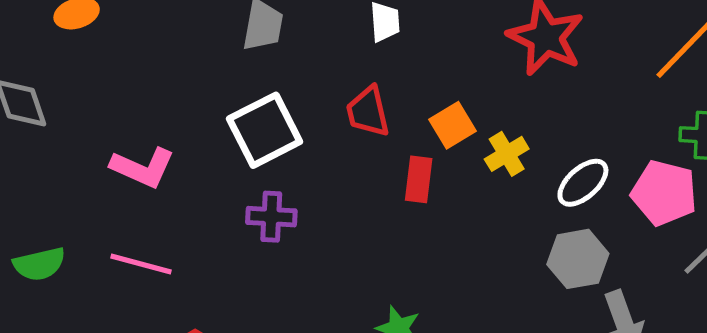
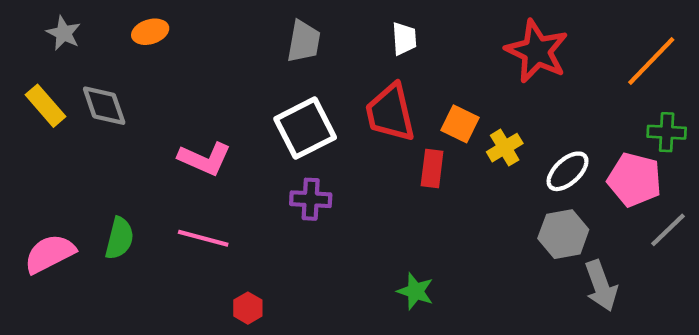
red trapezoid: (368, 112) -> (390, 113), size x1.4
orange square: (453, 125) -> (460, 124), turned -33
green semicircle: (39, 264) -> (119, 238), turned -63

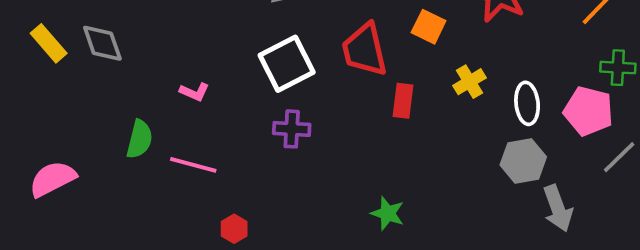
orange square: (460, 124) -> (429, 27), moved
pink L-shape: (205, 159) -> (195, 92), size x0.6
white ellipse: (568, 171) -> (527, 103), turned -54
green semicircle: (119, 238) -> (140, 139), moved

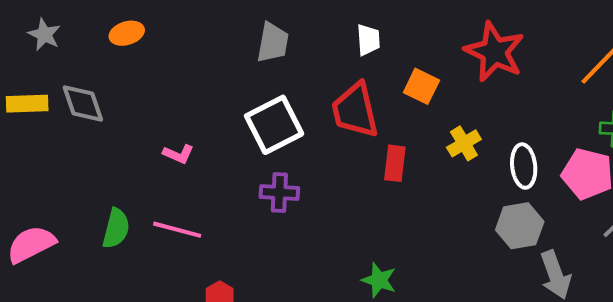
yellow rectangle: (49, 43) -> (27, 104), turned -51
green semicircle: (140, 139) -> (116, 228), moved

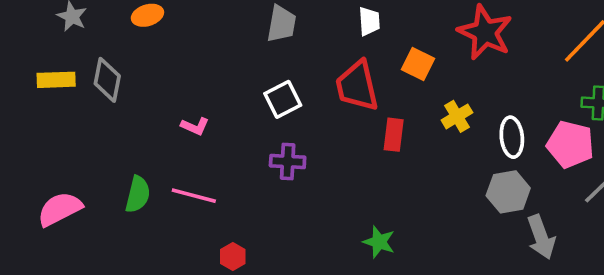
gray diamond: (83, 104) -> (107, 80), turned 30
white square: (274, 125) -> (283, 99), size x0.7

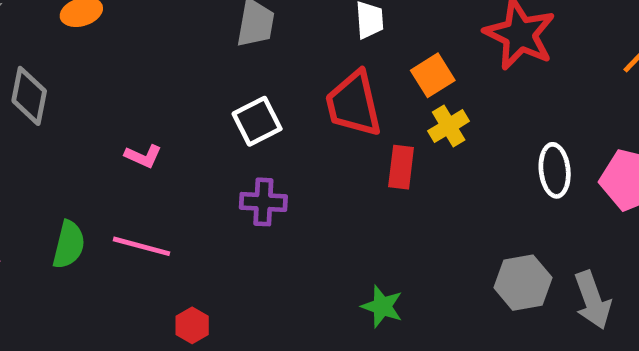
orange square: (418, 64) -> (433, 75), turned 32
yellow cross: (457, 116) -> (449, 126), moved
gray hexagon: (508, 192) -> (523, 283), moved

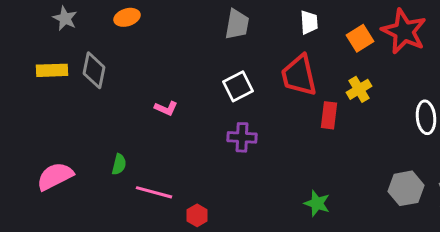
orange square: (433, 75) -> (360, 38), moved
green semicircle: (69, 245) -> (119, 164), size x0.7
pink line: (142, 246) -> (154, 192), moved

